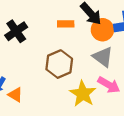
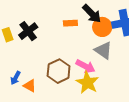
brown hexagon: (59, 64) -> (59, 71), moved
pink arrow: (109, 85) -> (85, 66), moved

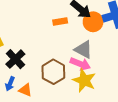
black cross: (28, 31) -> (15, 59), moved
gray triangle: (103, 50) -> (83, 50), moved

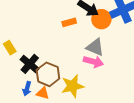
brown hexagon: (53, 72) -> (48, 74), moved
yellow star: (84, 80) -> (73, 86), moved, turned -30

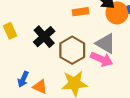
black cross: (30, 64) -> (44, 37), moved
brown hexagon: (48, 74) -> (72, 50), moved

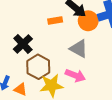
brown hexagon: (72, 50) -> (38, 67), moved
pink arrow: (102, 59) -> (75, 75), moved

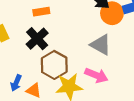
orange rectangle: (55, 21) -> (41, 12), moved

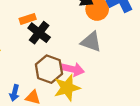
black cross: (37, 39) -> (39, 33), moved
pink arrow: (96, 75) -> (73, 69), moved

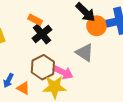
orange rectangle: (28, 19) -> (35, 20), turned 32

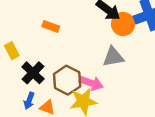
black cross: (42, 34) -> (33, 73), moved
gray triangle: (85, 53) -> (113, 57), turned -36

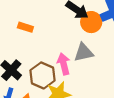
pink arrow: (91, 83) -> (64, 64), moved, turned -120

